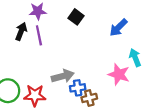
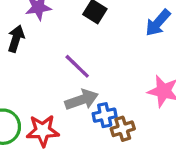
purple line: (39, 35) -> (77, 66), moved, turned -30

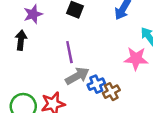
purple line: (77, 66) -> (69, 52), turned 45

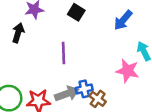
gray arrow: (77, 76) -> (67, 94), moved
brown cross: (111, 92) -> (98, 99), turned -35

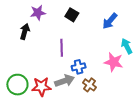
blue cross: (84, 89) -> (79, 67), moved

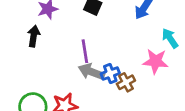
gray arrow: (65, 81) -> (91, 72), moved, turned -132
brown cross: (89, 85) -> (126, 82), moved, turned 32

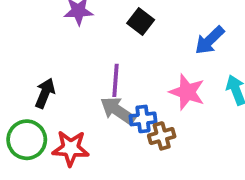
black arrow: (34, 36) -> (45, 93), moved
pink star: (155, 61) -> (187, 92), moved

